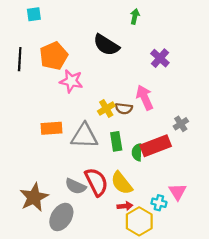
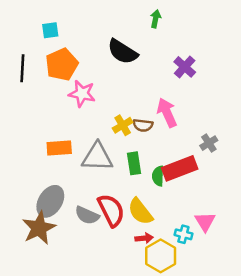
cyan square: (34, 14) -> (50, 30), moved
gray ellipse: (61, 217) -> (50, 201), moved

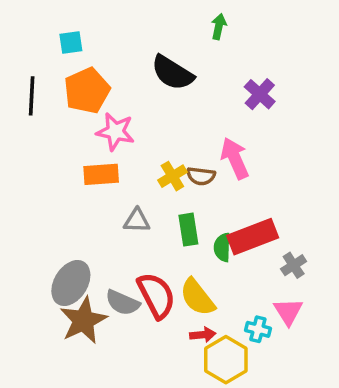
gray cross: (209, 143) -> (294, 265), moved
orange rectangle: (59, 148) -> (101, 174), moved
gray triangle: (97, 157) -> (137, 221), size x0.6
brown star: (39, 228) -> (83, 320), moved

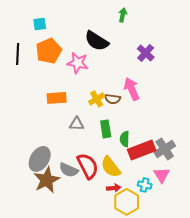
pink star: (115, 132) -> (78, 63), moved
red rectangle: (253, 237) -> (142, 150), moved
gray cross: (294, 265) -> (165, 149), size x1.5

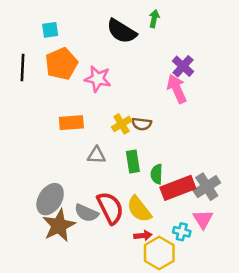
black semicircle: (97, 41) -> (122, 31), moved
pink arrow: (132, 89) -> (177, 89), moved

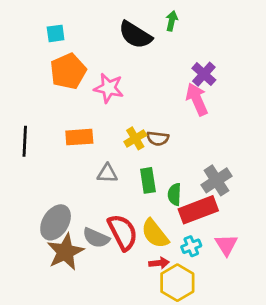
black line: (23, 67) -> (25, 141), moved
gray cross: (207, 187) -> (216, 180), moved
cyan cross: (182, 232) -> (191, 246), moved, turned -36

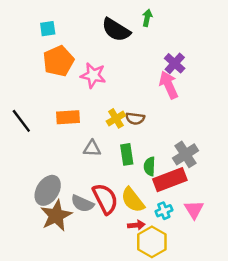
black line: (25, 141) -> (21, 121), turned -40

